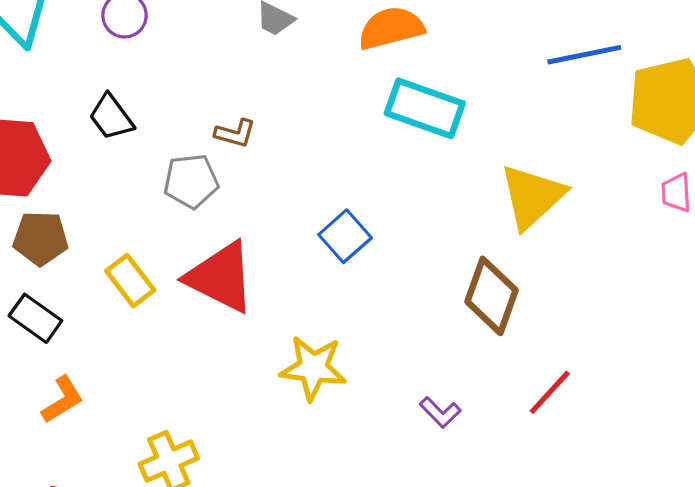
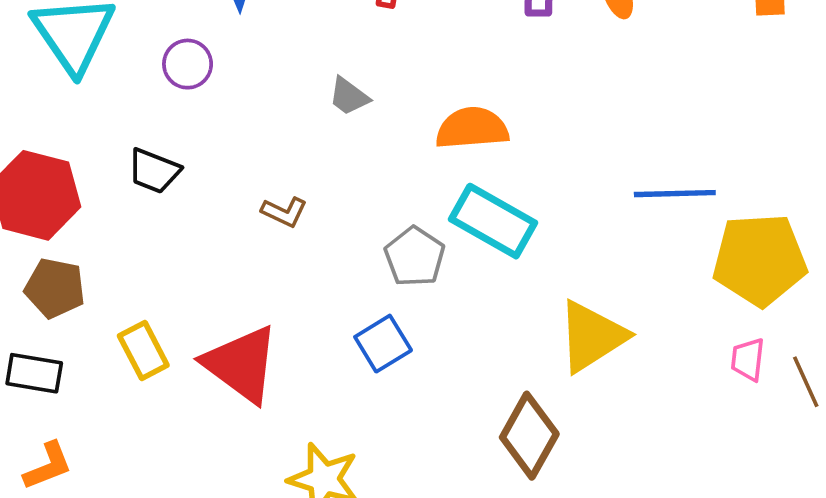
black trapezoid: (111, 117) -> (154, 171), turned -42
gray pentagon: (191, 181) -> (415, 257), moved, turned 30
black rectangle: (35, 318) -> (34, 373), turned -36

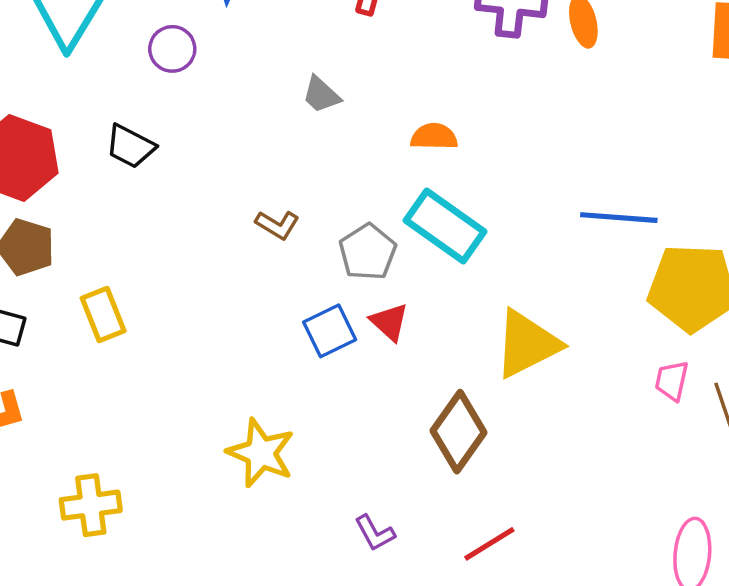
orange semicircle: (472, 128) -> (434, 137), size x0.7
brown L-shape: (284, 212) -> (277, 225), moved
red triangle: (241, 364) -> (389, 322), moved, size x0.5

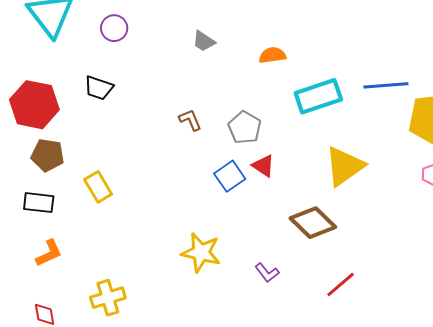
brown L-shape: (277, 225) -> (190, 120), turned -135
cyan rectangle: (445, 226) -> (318, 96), moved, turned -45
brown diamond: (459, 432) -> (313, 223), turned -72
purple L-shape: (375, 533) -> (267, 273), moved

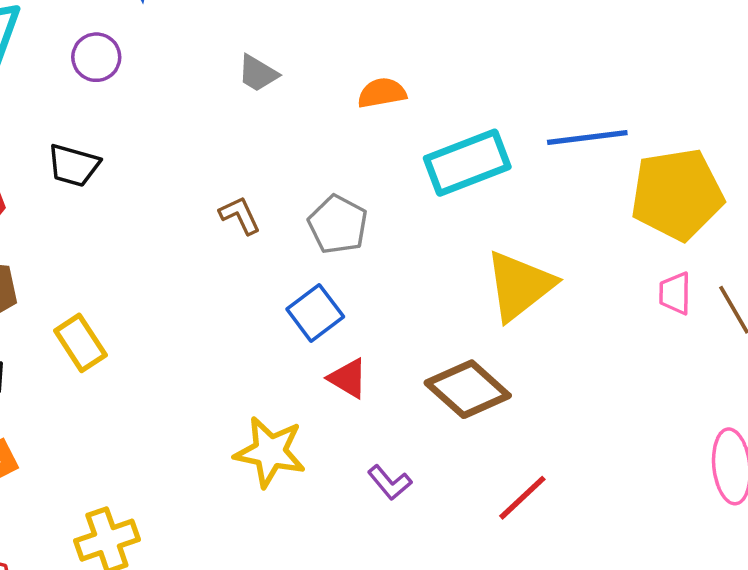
red triangle: (263, 166) -> (348, 378), moved

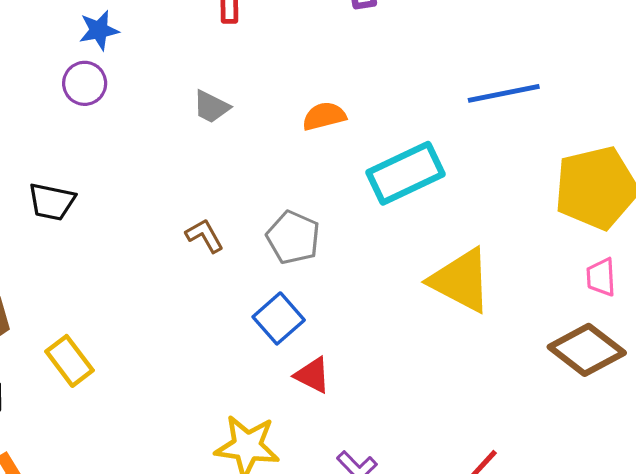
purple circle: (96, 57) -> (85, 83), moved
blue line: (587, 137) -> (504, 93), moved
yellow triangle: (520, 286) -> (461, 280), turned -50
brown diamond: (468, 389) -> (587, 350), moved

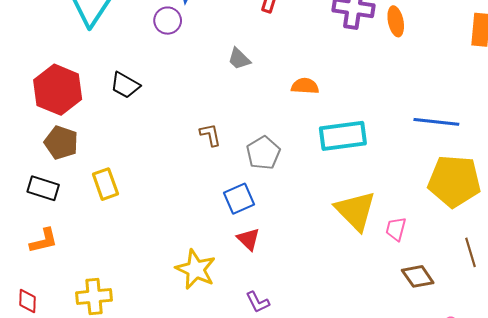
blue line: (504, 93) -> (436, 122), moved
pink trapezoid: (601, 277) -> (396, 229), moved
brown diamond: (587, 350) -> (418, 276), size x0.7

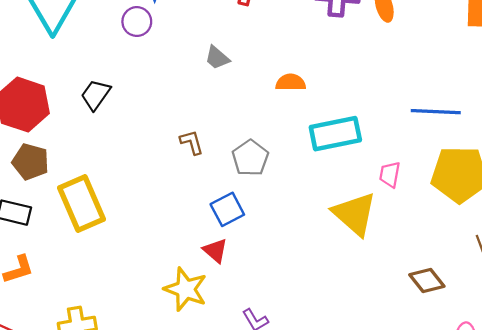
black trapezoid: (125, 85) -> (96, 95), turned 100
yellow rectangle: (105, 184) -> (81, 203), size x1.6
pink trapezoid: (396, 229) -> (390, 174), moved
red triangle: (248, 239) -> (215, 251), moved

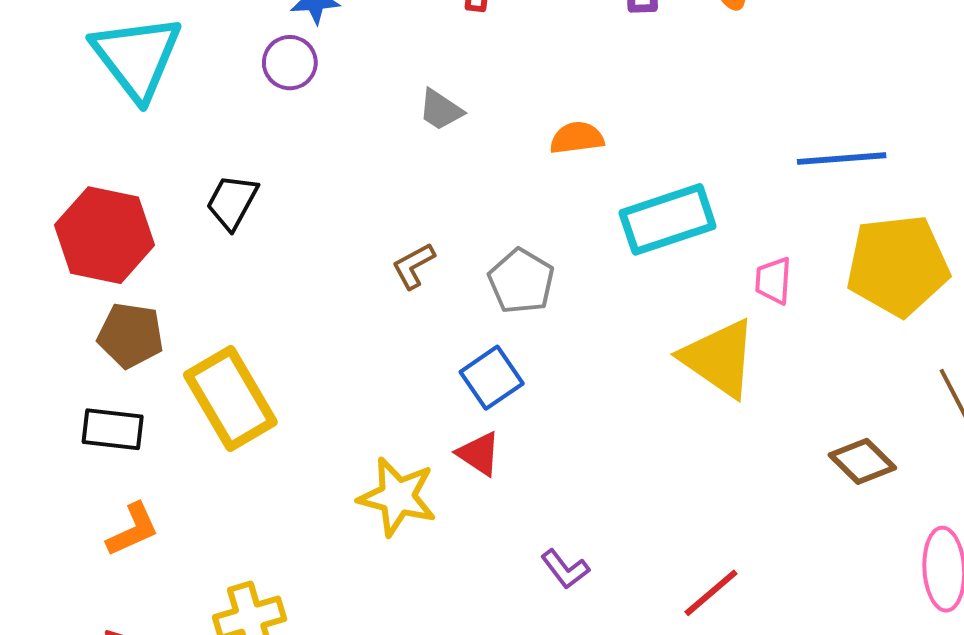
brown L-shape: (192, 142) -> (413, 266), turned -96
yellow star: (186, 289) -> (397, 497), moved

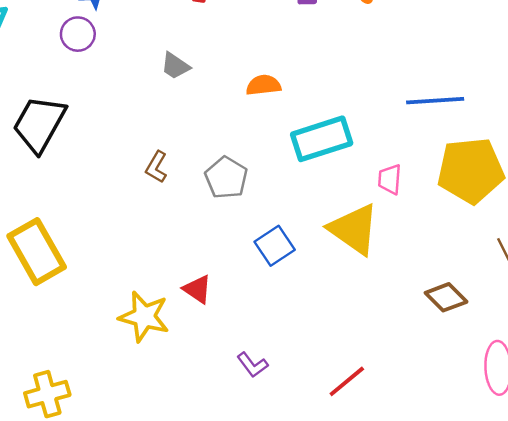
black trapezoid: (232, 202) -> (39, 124), size x1.6
brown L-shape: (413, 266) -> (156, 167), turned -32
blue square: (492, 378) -> (275, 246), moved

